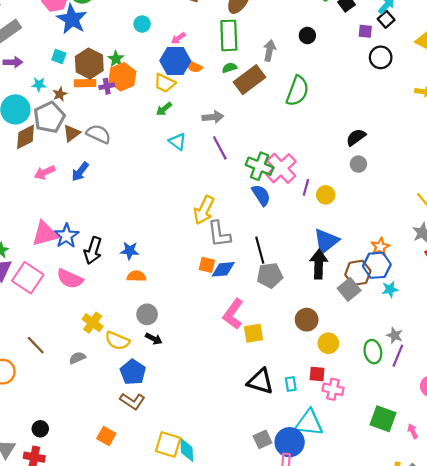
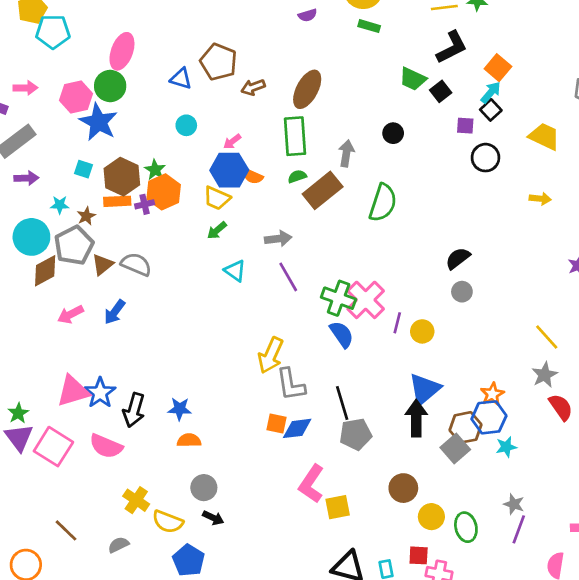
green ellipse: (373, 352) -> (466, 527), moved

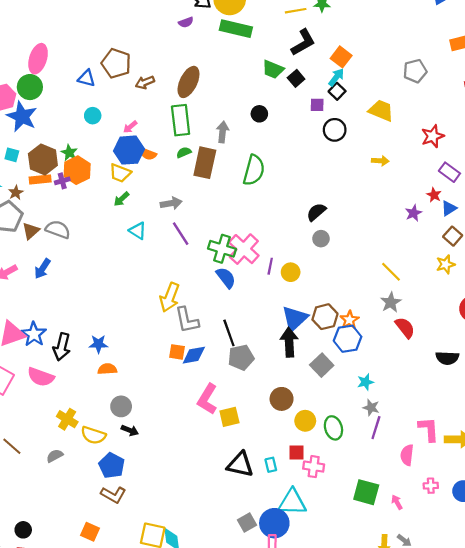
green rectangle: (369, 26) -> (236, 29), size x1.8
brown rectangle: (323, 190) -> (205, 163), turned -36
brown hexagon: (466, 427) -> (325, 317), moved
cyan star: (506, 447) -> (365, 382), moved

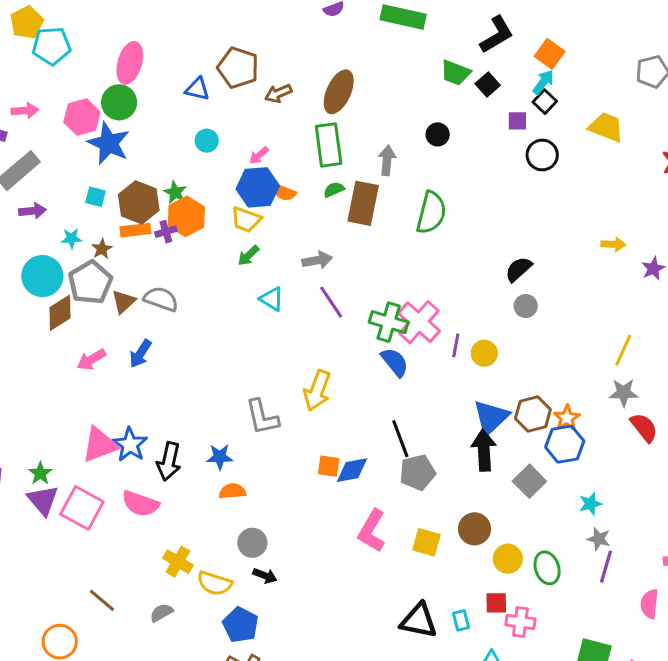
yellow arrow: (380, 161) -> (613, 244), moved
yellow line: (391, 272) -> (623, 350), turned 70
gray star: (391, 302) -> (624, 393), turned 30
gray L-shape: (187, 320) -> (262, 417), moved
yellow square: (229, 417) -> (427, 542), moved, turned 30

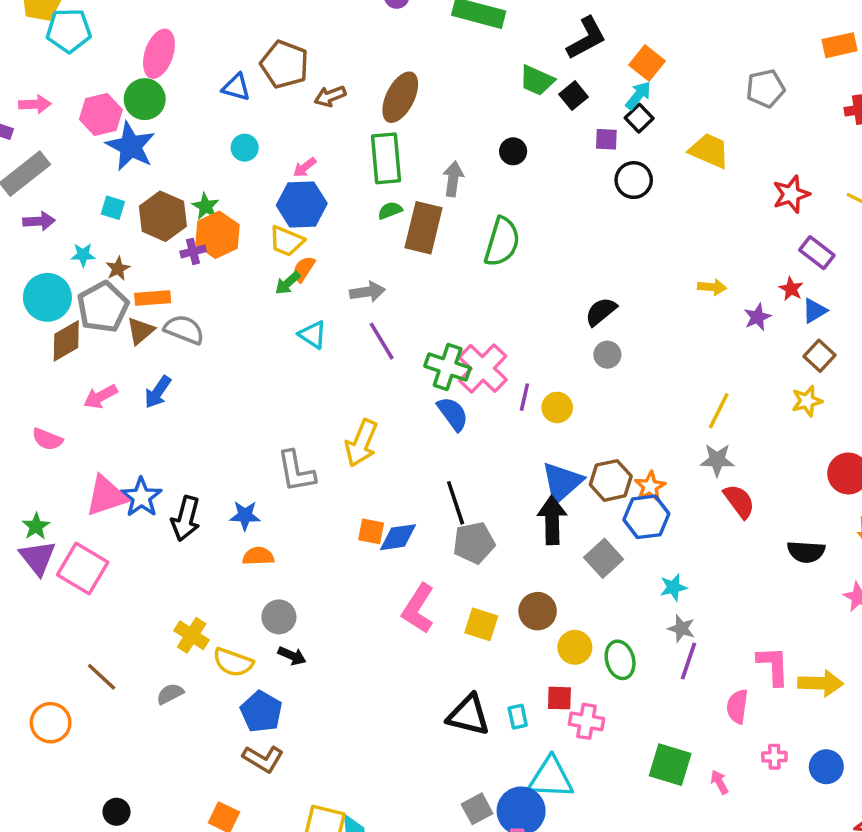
orange semicircle: (284, 192) -> (304, 269), moved, turned 100
orange rectangle: (135, 230) -> (153, 298), moved
pink semicircle: (140, 504) -> (47, 439), moved, size x0.7

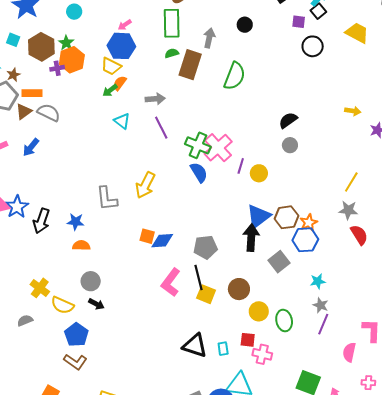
cyan circle: (245, 148) -> (74, 12), moved
black line: (456, 503) -> (199, 277), moved

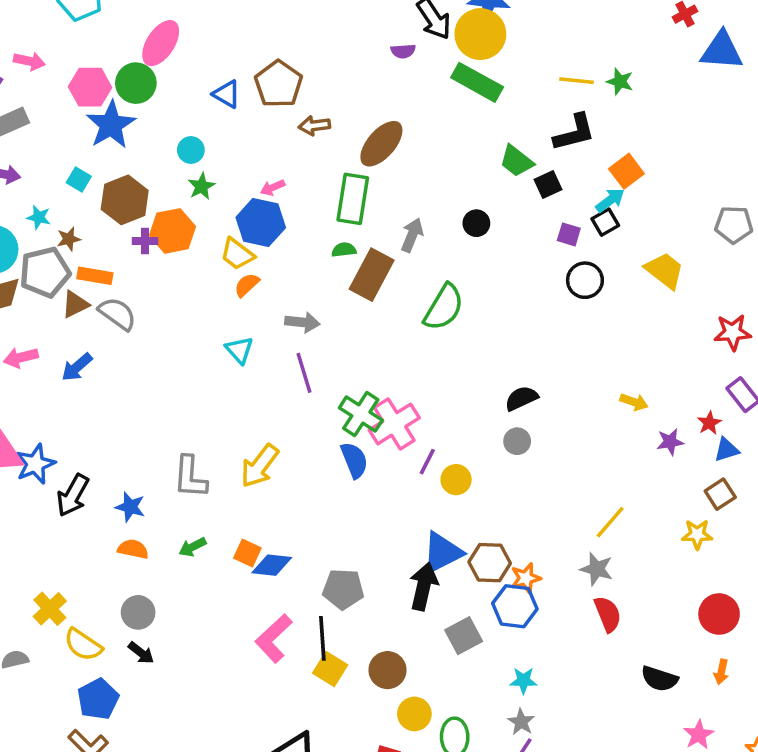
green star: (66, 43) -> (201, 186), moved
green arrow: (110, 90) -> (192, 547), moved

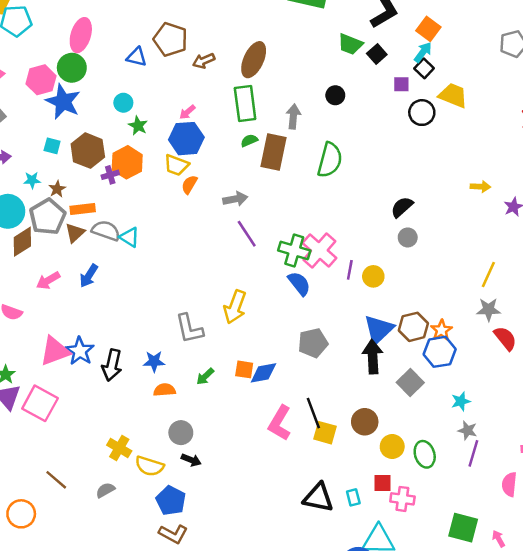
yellow trapezoid: (665, 271) -> (453, 95), moved
cyan triangle: (239, 350) -> (129, 237), moved
gray pentagon: (343, 589) -> (313, 343), moved

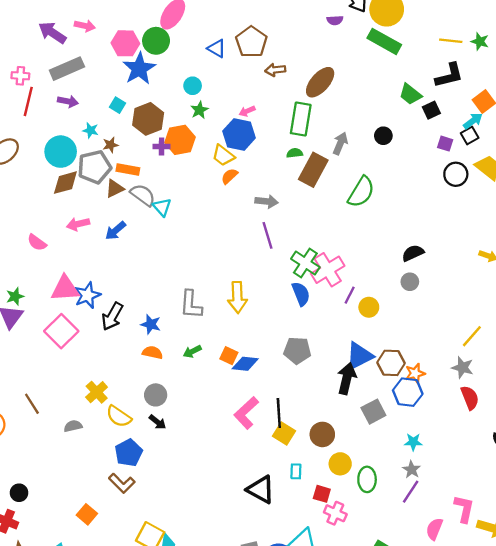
yellow arrow: (235, 307) -> (237, 297), turned -40
pink square: (40, 403) -> (61, 331), moved
cyan rectangle: (353, 497) -> (296, 471), moved

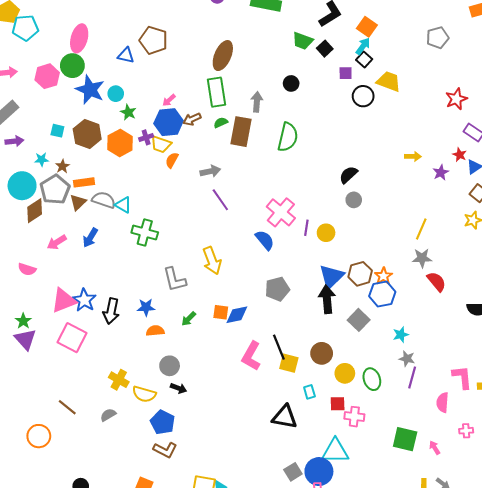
blue star: (139, 69) -> (90, 90), moved
brown arrow: (275, 70) -> (192, 119), moved
purple cross: (162, 146) -> (146, 137), moved
green cross: (305, 263) -> (145, 232), moved

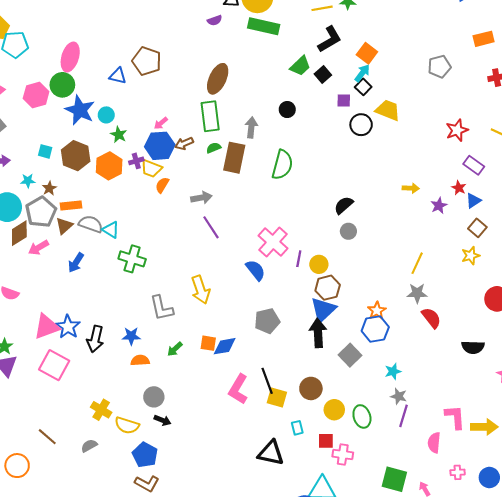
green trapezoid: (303, 41) -> (300, 66), turned -65
pink arrow: (57, 242) -> (38, 248), moved
brown hexagon: (360, 274) -> (328, 288), moved

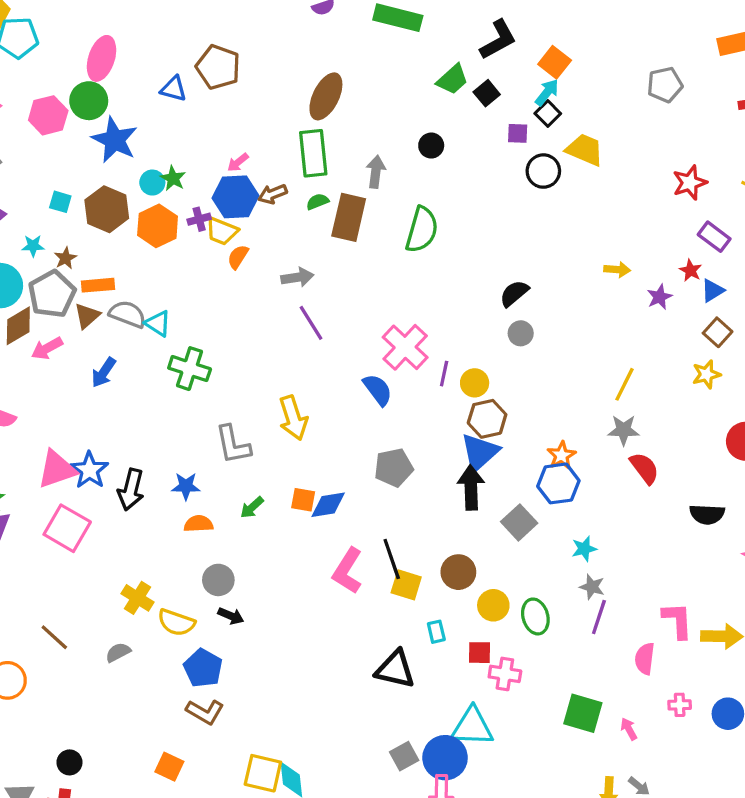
cyan circle: (106, 115) -> (152, 183), moved

